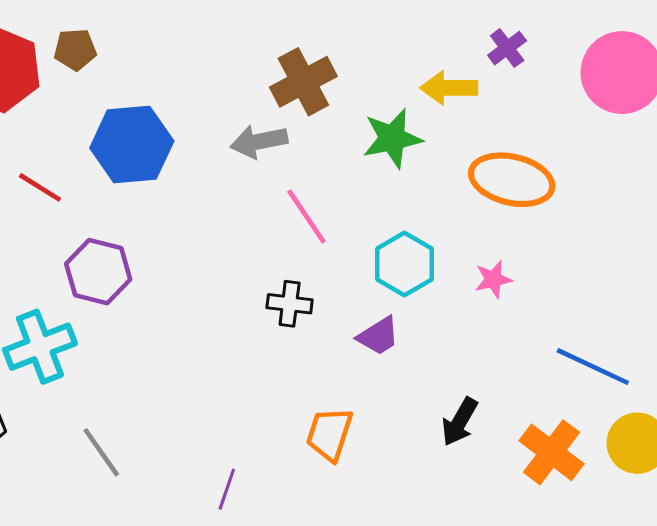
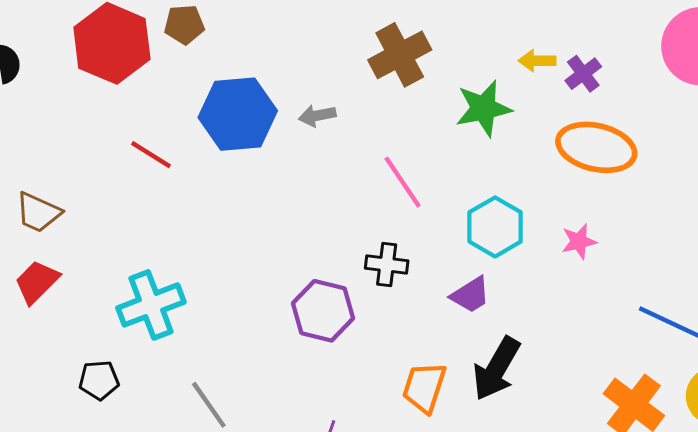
purple cross: (507, 48) -> (583, 74), moved
yellow arrow: (449, 88) -> (537, 61), size x0.7
gray arrow: (259, 141) -> (317, 116), moved, size x0.7
purple hexagon: (98, 272) -> (323, 311), moved
black arrow: (460, 422) -> (497, 369), moved, size x1.4

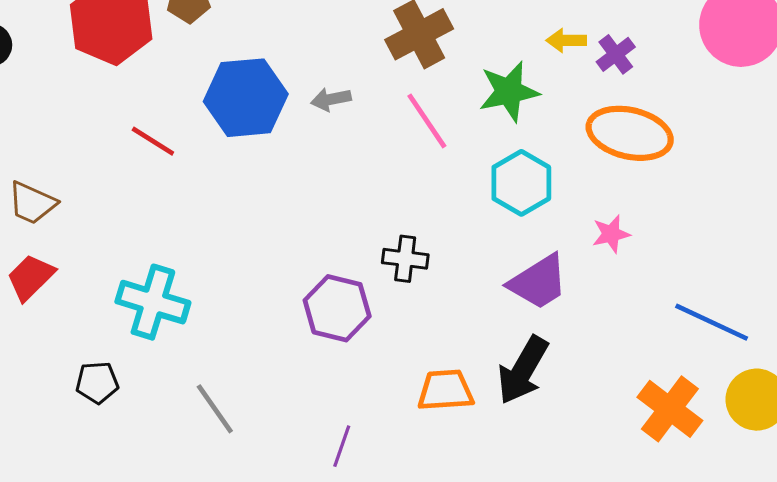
pink line: (403, 182) -> (427, 121), moved
cyan hexagon: (495, 227) -> (521, 183), moved
purple trapezoid: (470, 295) -> (538, 282), moved, size x1.4
cyan cross: (151, 305) -> (153, 302), turned 38
orange trapezoid: (424, 387) -> (445, 390), turned 68

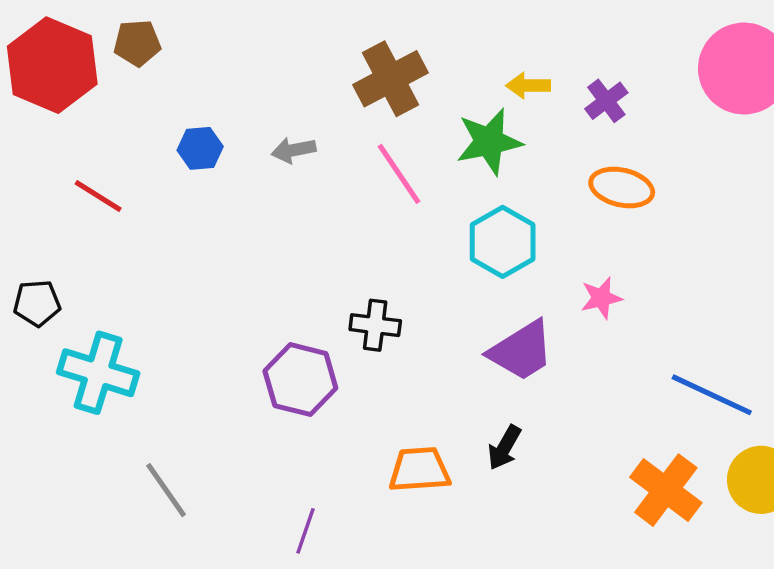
yellow arrow: (566, 40) -> (528, 86), moved
blue hexagon: (246, 98) -> (200, 148), size x0.5
orange ellipse: (630, 133) -> (622, 187), size x0.7
black arrow: (523, 370) -> (504, 448), size x0.6
black pentagon: (97, 383) -> (37, 303), moved

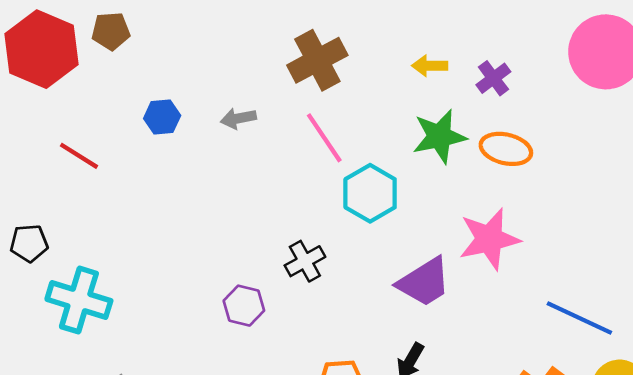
green star: (489, 142) -> (439, 136), moved
cyan hexagon: (503, 242) -> (370, 193), moved
pink star: (601, 298) -> (489, 239), size x1.8
black cross: (375, 325) -> (305, 261), turned -36
purple hexagon: (300, 380) -> (244, 306), size x0.7

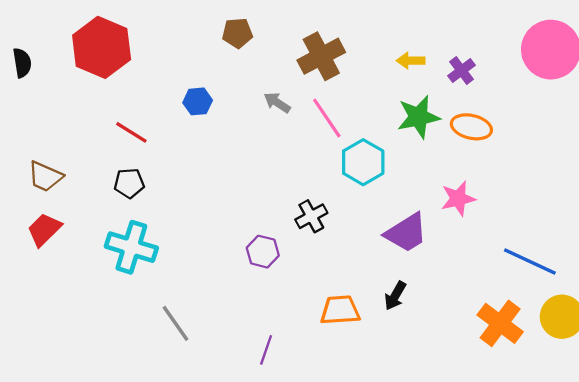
brown pentagon: (111, 31) -> (237, 33), moved
gray arrow: (238, 118) -> (277, 103), moved, turned 44
pink star: (489, 239) -> (458, 199), size x0.7
black pentagon: (29, 243) -> (129, 183), moved

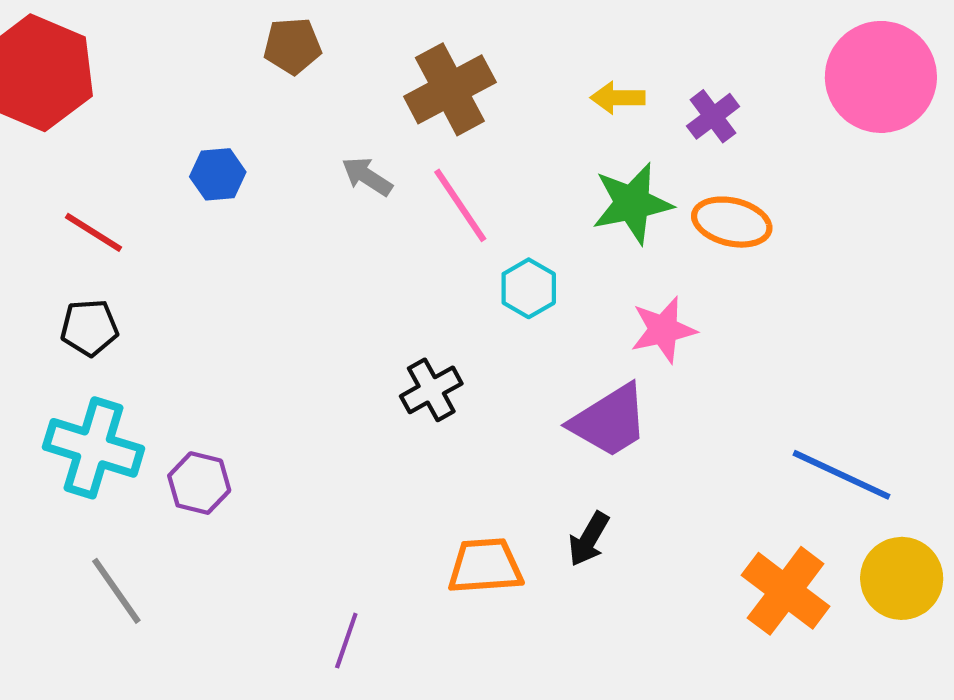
cyan hexagon: (363, 162) -> (529, 288), size x0.7
pink star: (458, 199) -> (663, 330), moved
purple hexagon: (263, 252) -> (199, 483), moved
gray line: (176, 323) -> (116, 591), moved

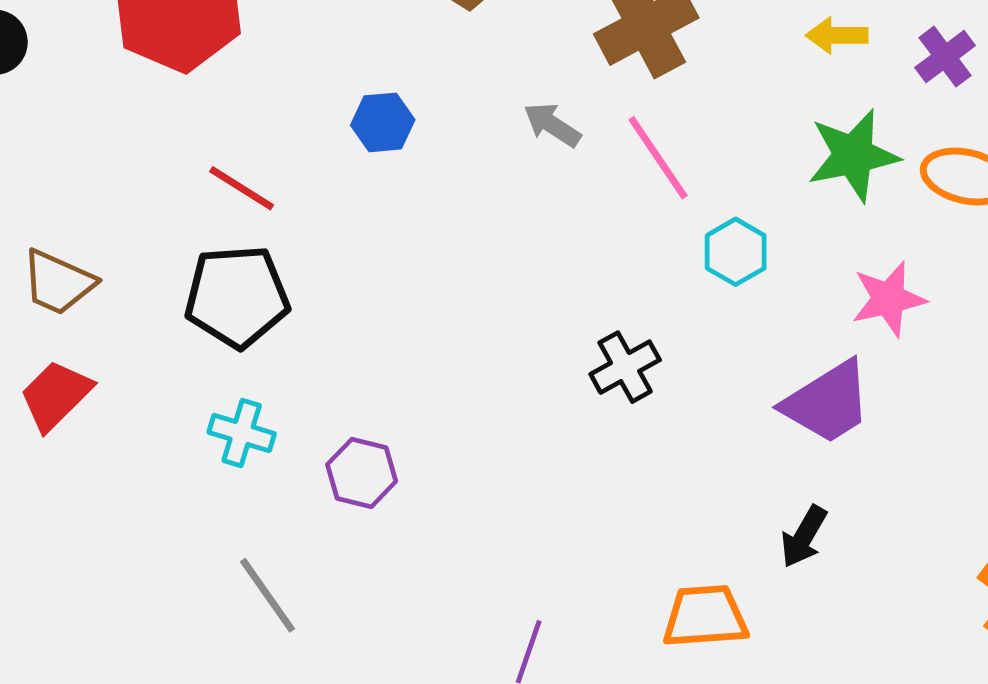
black pentagon: (89, 328) -> (237, 297), size x1.6
cyan cross: (94, 448) -> (242, 433), size x0.6
orange trapezoid: (485, 566) -> (705, 616), moved

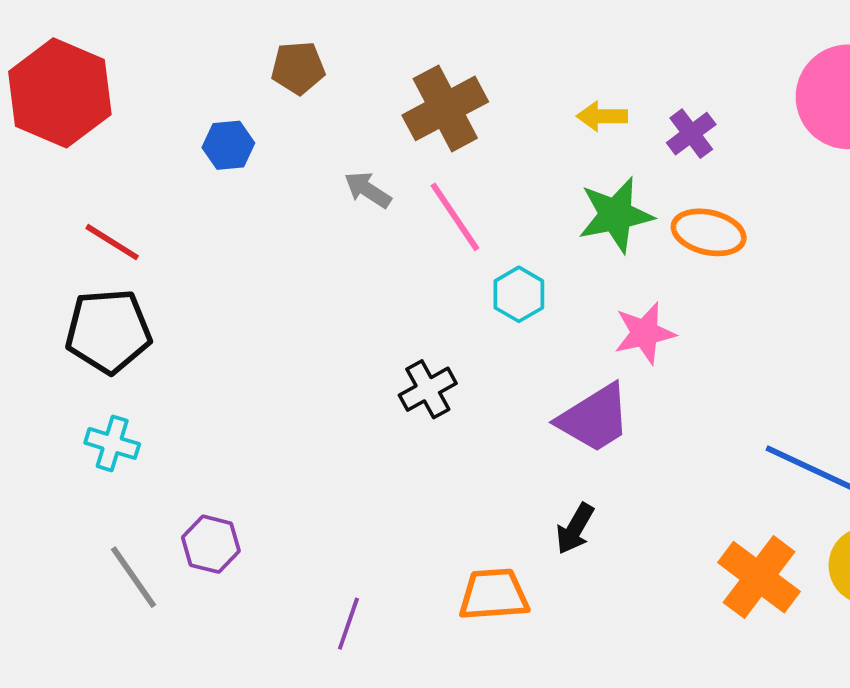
blue hexagon: (383, 122) -> (228, 145), moved
purple hexagon: (362, 473) -> (211, 544), moved

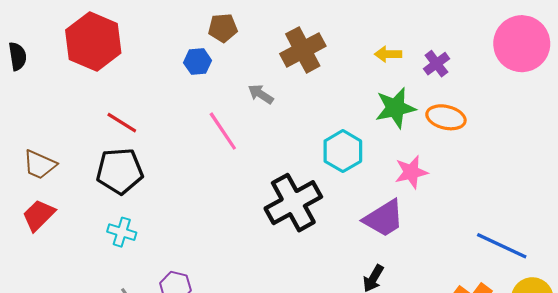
blue hexagon: (228, 145) -> (198, 62), moved
pink line: (455, 217) -> (223, 131), moved
cyan hexagon: (519, 294) -> (343, 151), size x1.4
black cross: (428, 389) -> (293, 203), size x1.8

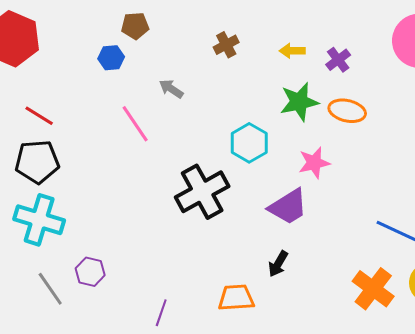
brown cross: (303, 50) -> (226, 45), moved, size x0.6
cyan cross: (122, 232) -> (39, 220), size x1.8

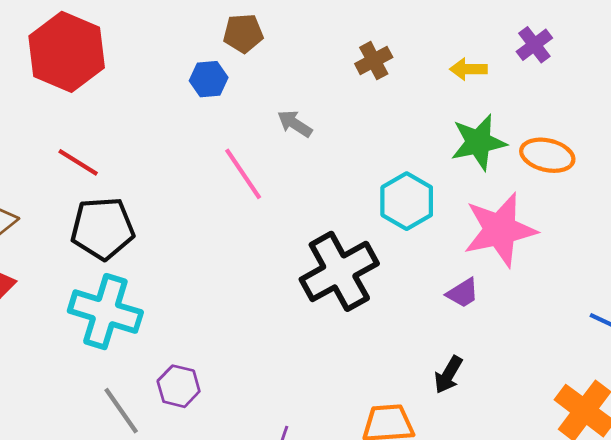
purple cross: (338, 60) -> (534, 45), moved
red line: (39, 116) -> (78, 162), moved
pink star: (314, 163) -> (500, 230), size x1.6
purple trapezoid: (288, 207) -> (463, 293), size x0.6

